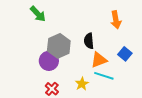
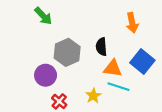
blue square: (125, 54) -> (142, 62), size x1.5
orange triangle: (99, 60) -> (113, 68), turned 30
purple circle: (49, 61) -> (46, 75), moved

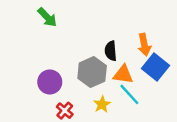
orange arrow: (132, 23) -> (144, 45), moved
gray hexagon: (67, 52) -> (92, 72), moved
cyan line: (118, 87) -> (129, 94), turned 30

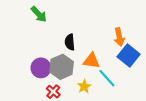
black semicircle: (111, 51) -> (70, 42), moved
gray hexagon: (92, 72) -> (62, 67), moved
orange triangle: (123, 75) -> (91, 61), moved

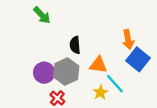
yellow star: (84, 86) -> (100, 93), moved

